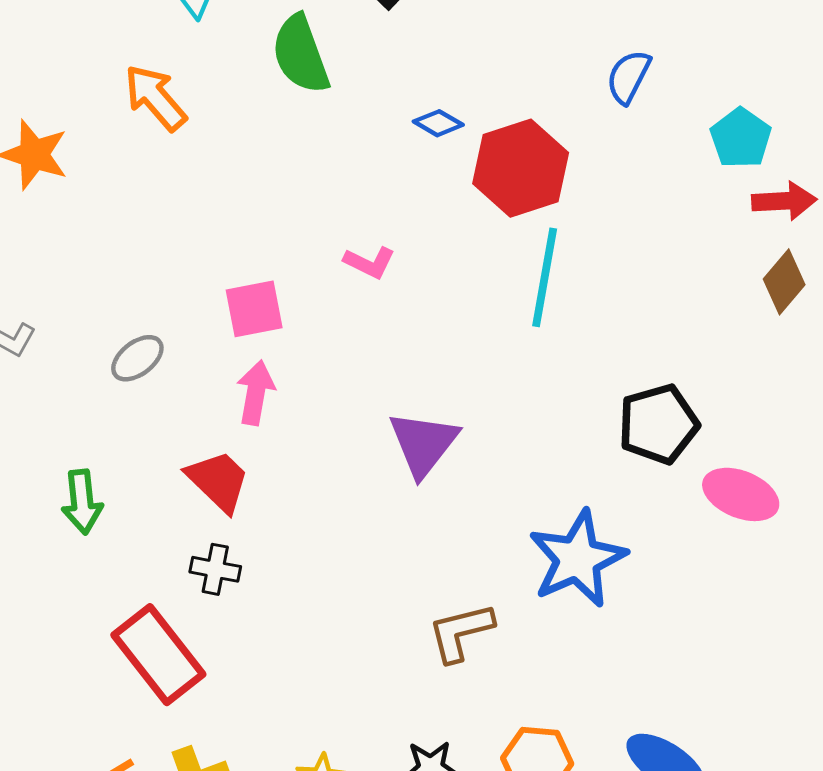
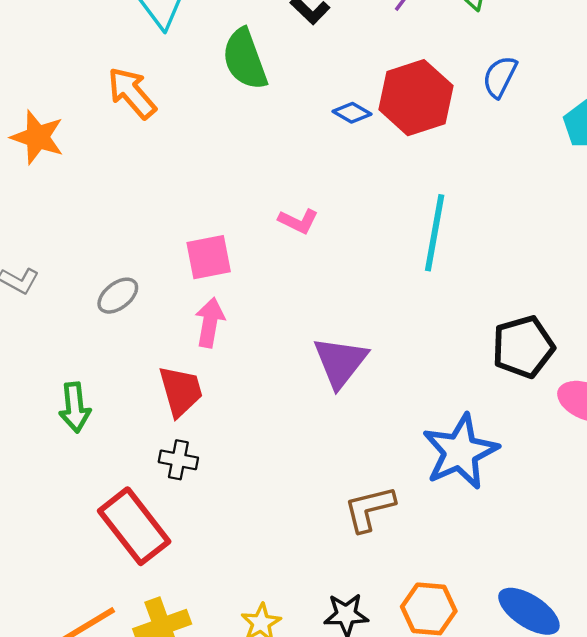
red hexagon: (521, 168) -> (416, 98), moved
red trapezoid: (218, 481) -> (181, 391), turned 30

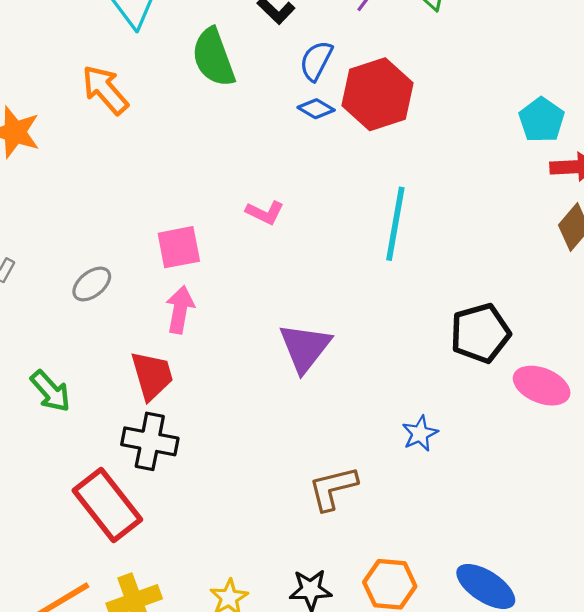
blue semicircle: (500, 77) -> (316, 61), moved
green arrow: (75, 407) -> (50, 391), turned -36
blue star: (460, 452) -> (420, 434), size x0.5
black cross: (178, 460) -> (150, 441), size x1.5

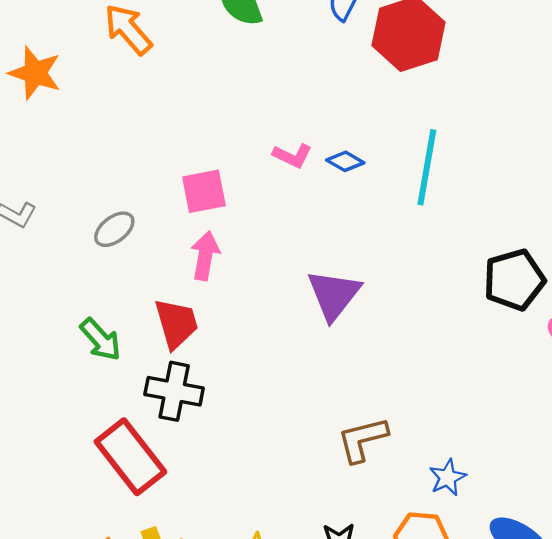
blue diamond: (316, 109) -> (345, 161), moved
green arrow: (50, 391) -> (101, 340), moved
blue star: (420, 434) -> (448, 477), moved

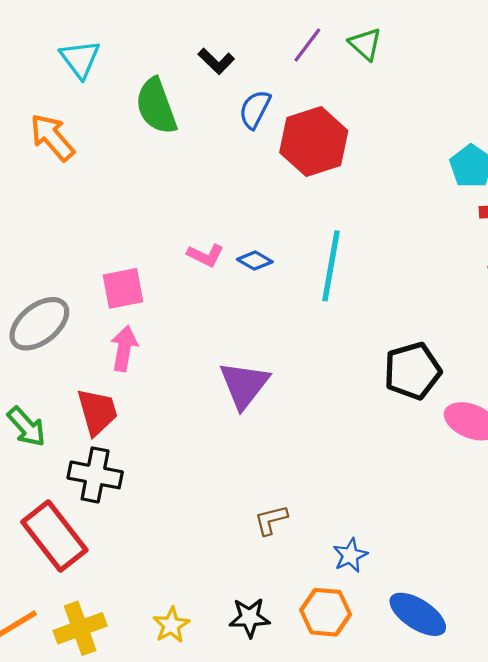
gray ellipse: (114, 229) -> (39, 324), size x1.6
brown L-shape: (363, 440) -> (271, 520), size x0.7

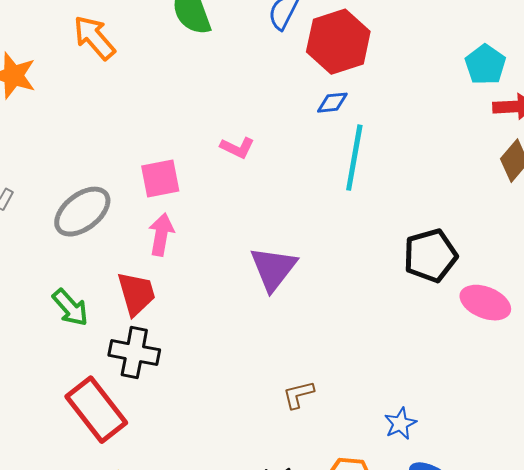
blue diamond: (255, 261) -> (332, 103), moved, turned -36
blue star: (350, 555) -> (400, 424), moved

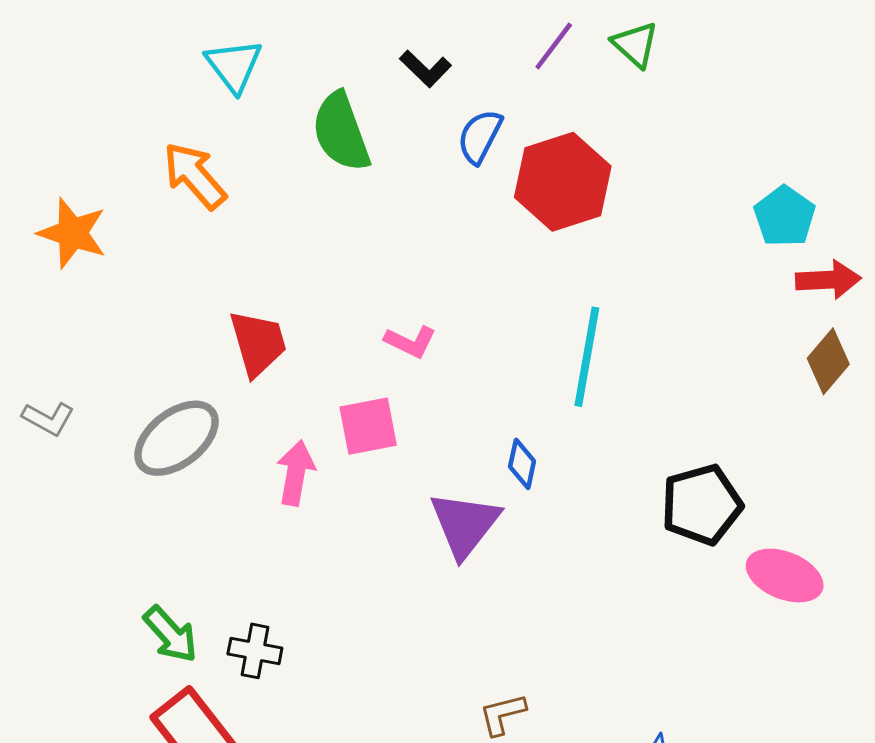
blue diamond: (332, 103) -> (522, 464), moved, turned -72
pink square: (160, 179) -> (368, 426), moved
red trapezoid: (136, 294) -> (258, 343), moved
green arrow: (70, 308) -> (170, 634), moved
black cross: (134, 353) -> (255, 651), size x0.7

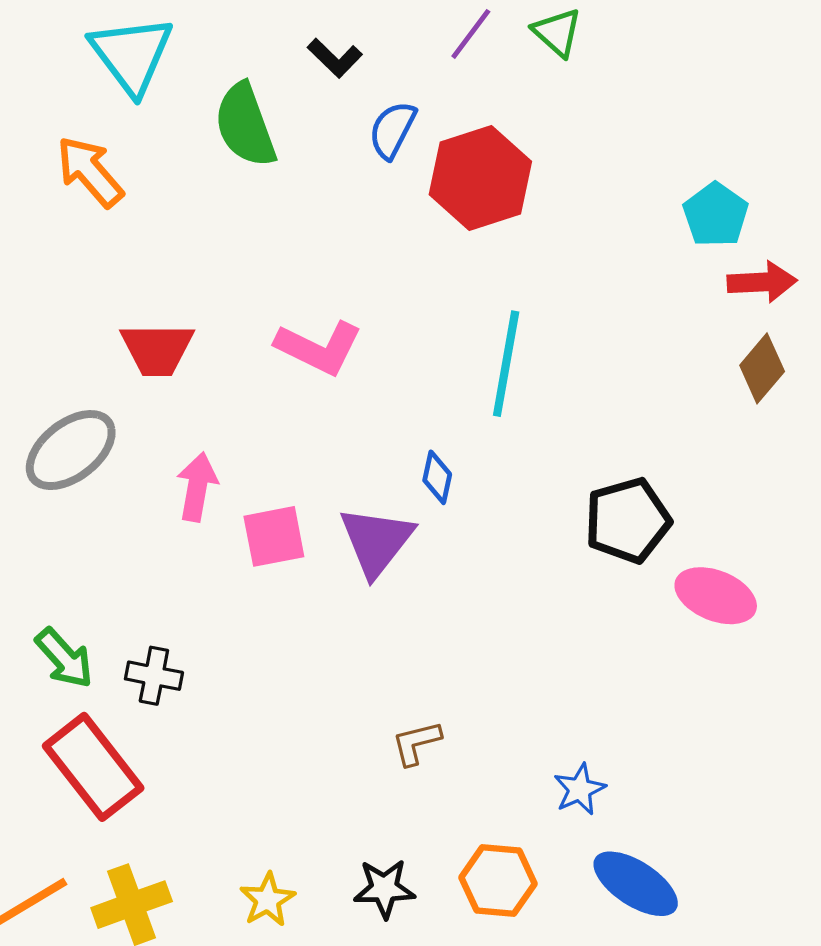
cyan triangle: (234, 66) -> (132, 55), size x1.4
pink L-shape: (410, 342) -> (319, 348), size x1.6
red trapezoid: (258, 343) -> (157, 349), turned 106
pink square: (368, 426) -> (274, 536), moved

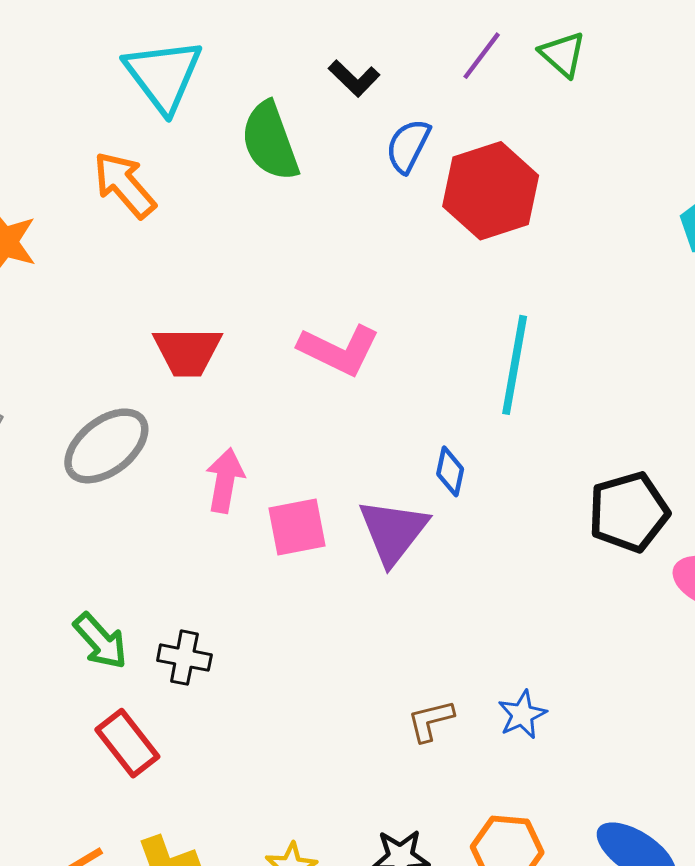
red rectangle: (93, 767) -> (127, 743), size x0.7
blue star: (580, 789) -> (522, 715), moved

